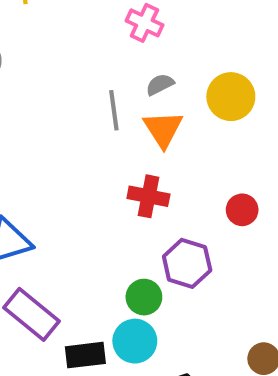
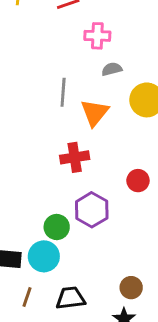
pink cross: (144, 23) -> (97, 36), turned -35
gray semicircle: (160, 84) -> (112, 69), moved
red cross: (148, 196) -> (75, 157), turned -32

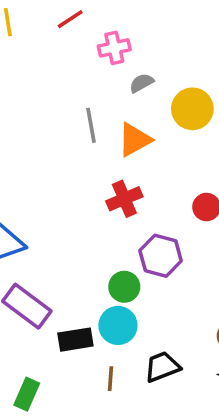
orange triangle: (95, 113) -> (135, 140), turned 36

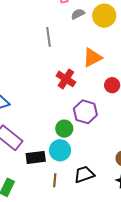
yellow circle: (192, 109) -> (104, 16), moved
orange triangle: (135, 140) -> (92, 57), moved
red cross: (124, 199) -> (66, 79), turned -36

